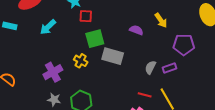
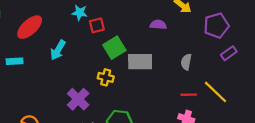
purple rectangle: (169, 68) -> (229, 53), moved

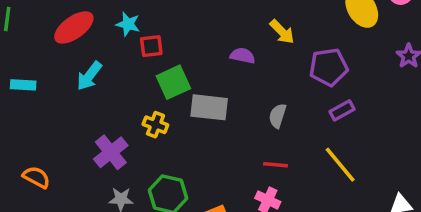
red ellipse: (30, 27) -> (74, 27), moved
yellow line: (216, 92) -> (340, 165), moved

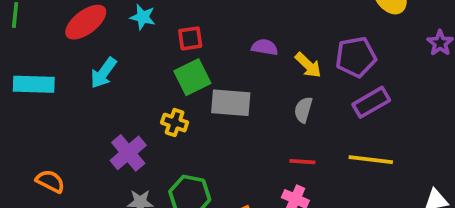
yellow arrow: (282, 32) -> (308, 65), moved
red square: (151, 46) -> (190, 38), moved
cyan rectangle: (23, 85) -> (34, 84), size x1.5
purple rectangle: (342, 110) -> (371, 102), size x1.4
yellow line: (340, 165) -> (371, 160), turned -42

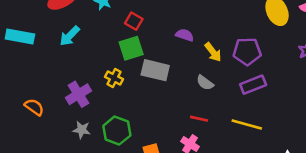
red square: (190, 38) -> (134, 21), turned 30
gray semicircle: (303, 110) -> (205, 83), turned -78
orange semicircle: (50, 181) -> (34, 107), moved

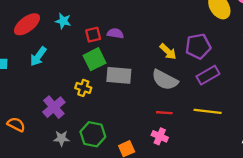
red square: (134, 21) -> (93, 35), turned -35
purple semicircle: (185, 35) -> (115, 33), moved
gray semicircle: (205, 83) -> (165, 80), size x1.6

